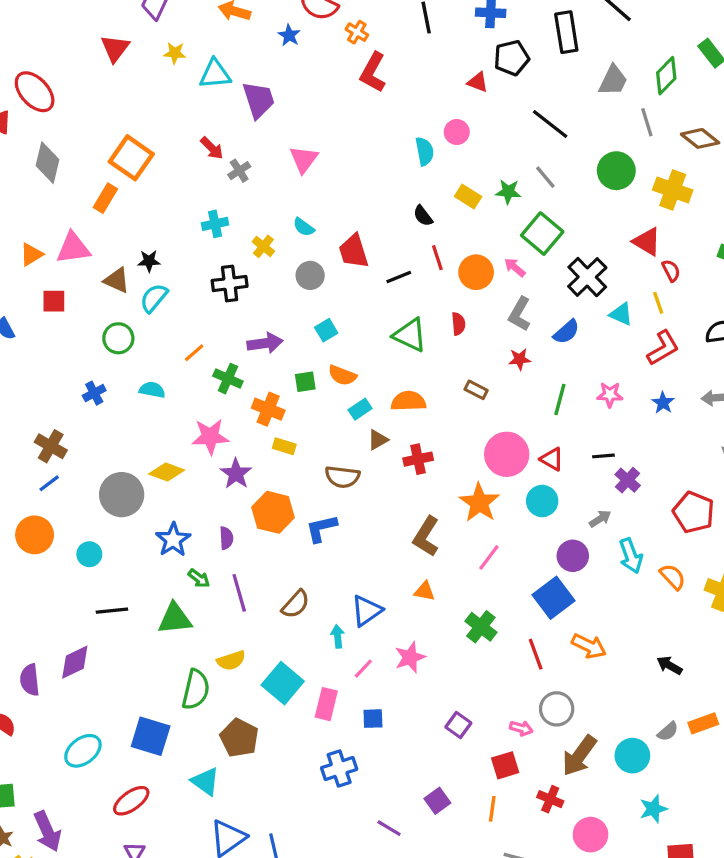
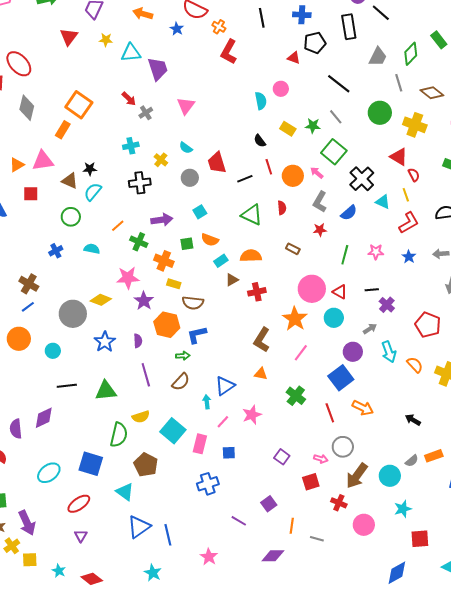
brown semicircle: (342, 477) -> (193, 303), moved
green arrow: (199, 578) -> (183, 356), moved, turned -40
orange line: (492, 809) -> (292, 526), moved

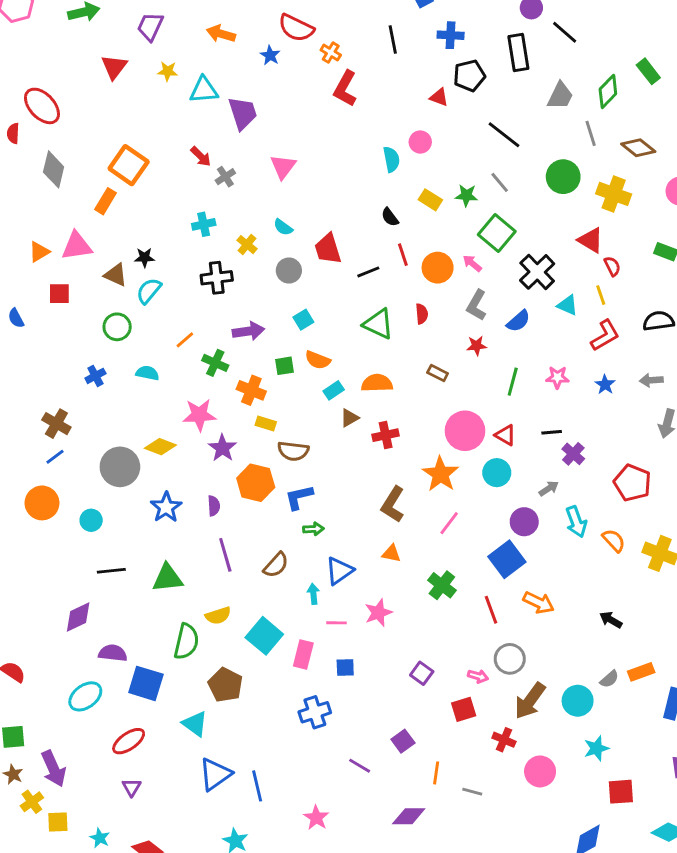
green arrow: (183, 356) -> (313, 529), moved
pink line: (223, 422) -> (337, 623), turned 48
purple semicircle: (16, 429) -> (113, 653), moved, turned 102

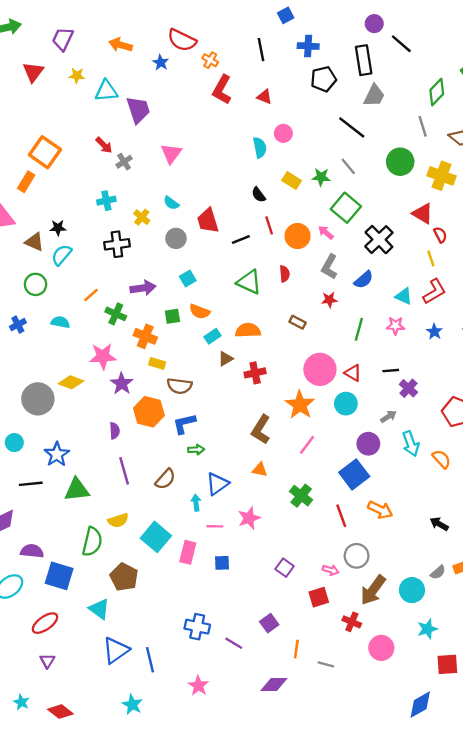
gray trapezoid: (560, 96) -> (374, 96), moved
red triangle: (439, 97) -> (264, 97), moved
cyan triangle: (567, 305) -> (404, 296), moved
blue star: (166, 507) -> (57, 454), moved
blue cross: (315, 712) -> (197, 627), moved, turned 30

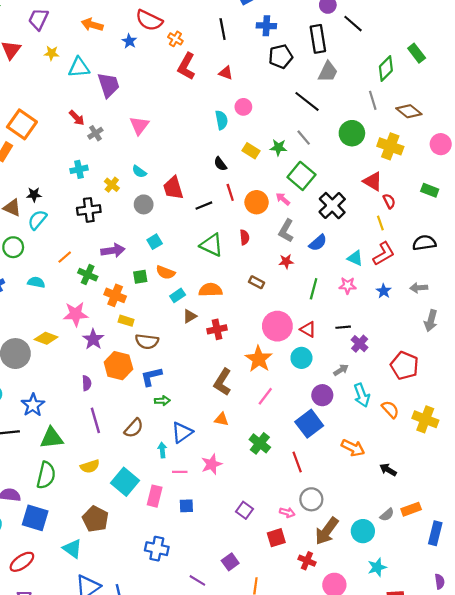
orange arrow: (380, 510) -> (353, 448), moved
green semicircle: (92, 542) -> (46, 475), moved
blue cross: (197, 627) -> (157, 549), moved

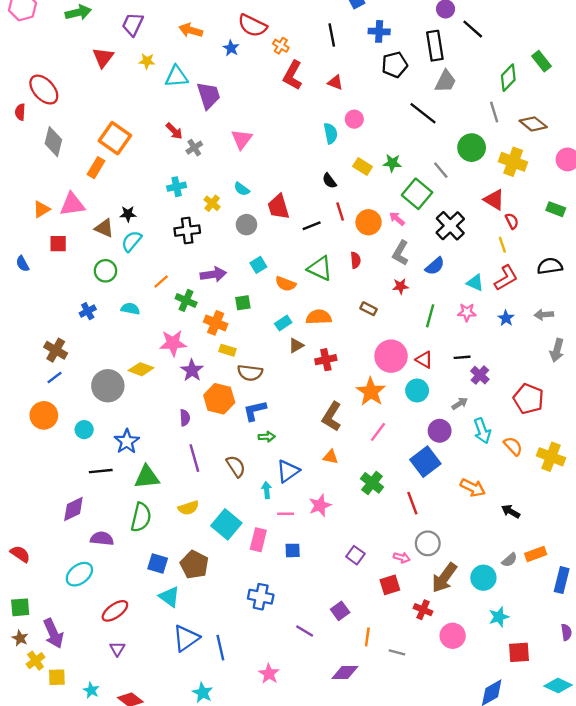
gray line: (304, 138) -> (441, 170), moved
orange semicircle: (166, 272) -> (286, 284), moved
brown semicircle: (134, 428) -> (236, 466), turned -75
blue square: (35, 518) -> (158, 563), moved, size x0.7

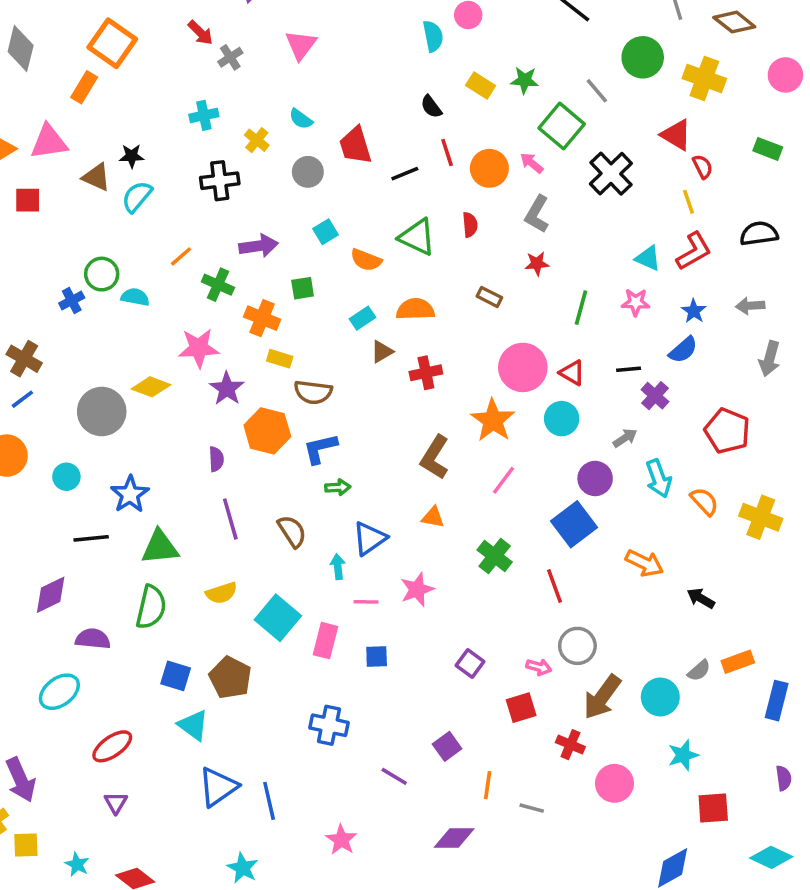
blue semicircle: (435, 266) -> (683, 350), moved
green circle: (105, 271) -> (102, 274), moved

